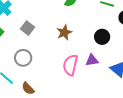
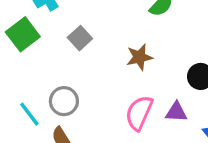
gray circle: (23, 58) -> (64, 101), moved

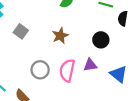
gray circle: (64, 101) -> (40, 70), moved

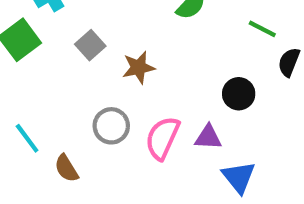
brown star: (60, 36) -> (139, 68), moved
blue triangle: (119, 74) -> (239, 177), moved

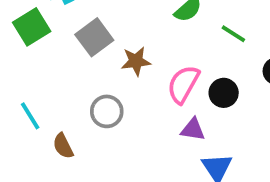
green line: (262, 29) -> (233, 34), moved
gray square: (90, 45) -> (94, 37), size x1.4
pink semicircle: (162, 138) -> (183, 84), moved

